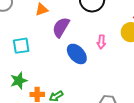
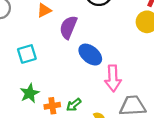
pink arrow: (101, 42) -> (113, 78), moved, size x1.6

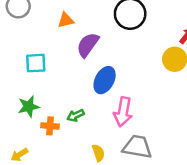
blue ellipse: (90, 55) -> (105, 80), turned 65
green arrow: (74, 105) -> (76, 115), moved

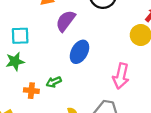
green star: (29, 106) -> (15, 61), moved
pink arrow: (123, 112) -> (121, 76), moved

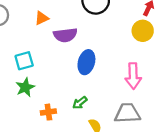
purple semicircle: (66, 21) -> (65, 35), turned -120
green arrow: (54, 82) -> (80, 103), moved

